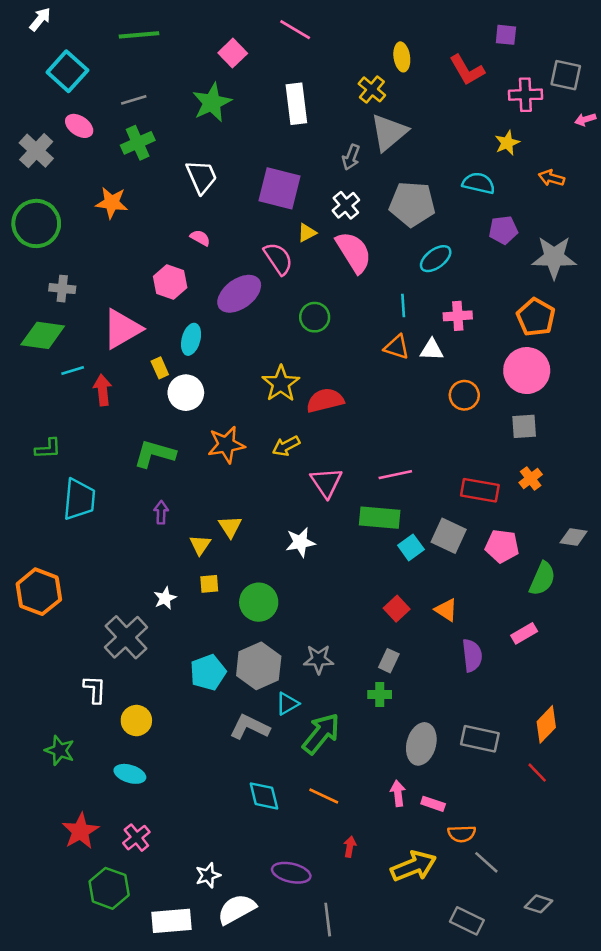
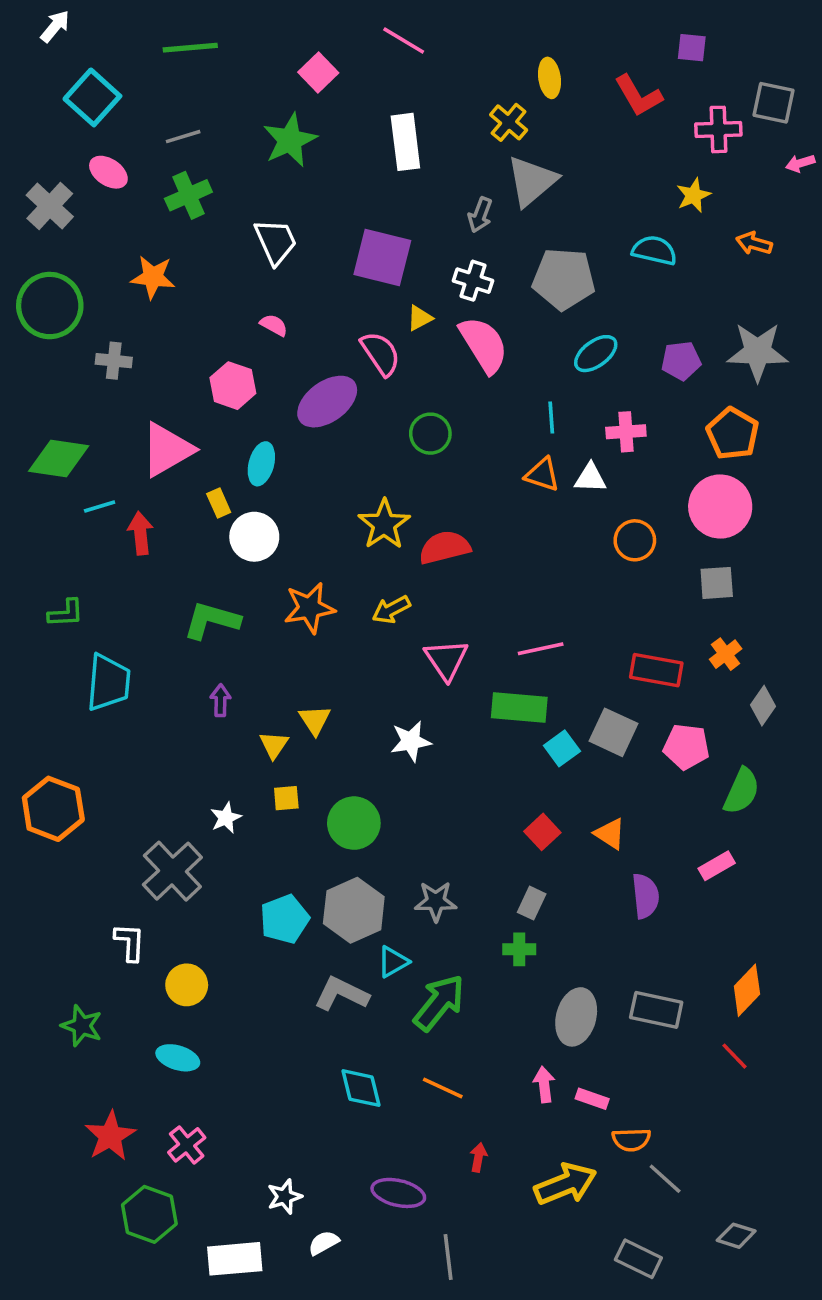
white cross: (346, 205) -> (473, 281), turned -32
purple pentagon: (503, 230) -> (681, 361), moved
gray cross: (62, 289) -> (114, 361), moved
gray diamond: (574, 537) -> (763, 706), moved, turned -64
white semicircle: (237, 909) -> (324, 1243), size x0.6

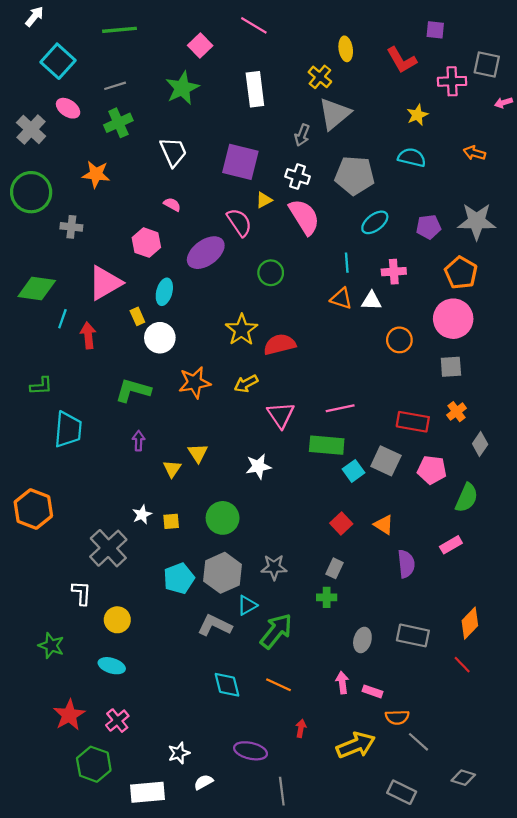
yellow star: (694, 195) -> (417, 115), moved
cyan line: (100, 507) -> (62, 319), turned -54
yellow square: (286, 798) -> (171, 521), moved
gray ellipse: (576, 1017) -> (362, 640), size x0.7

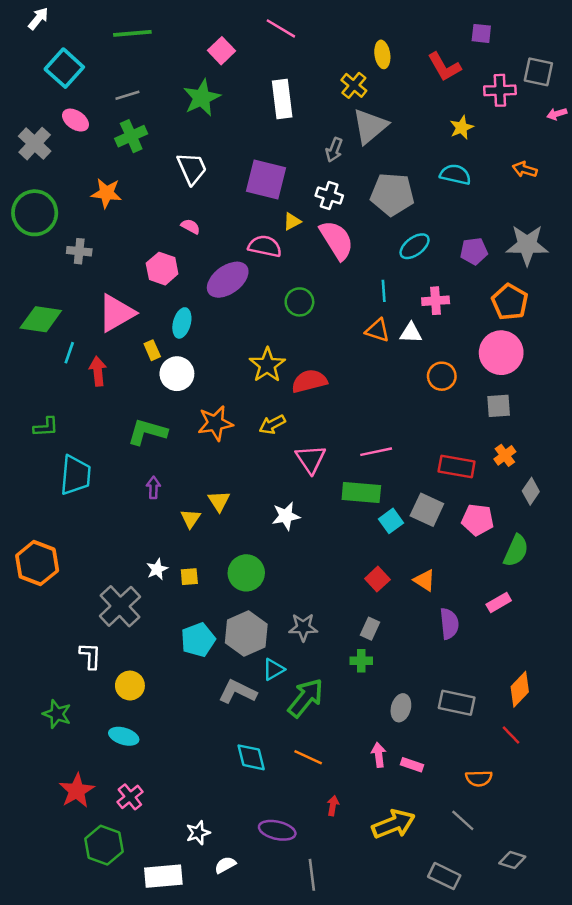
pink semicircle: (239, 222) -> (265, 246), turned -44
orange semicircle: (397, 717) -> (479, 778), moved

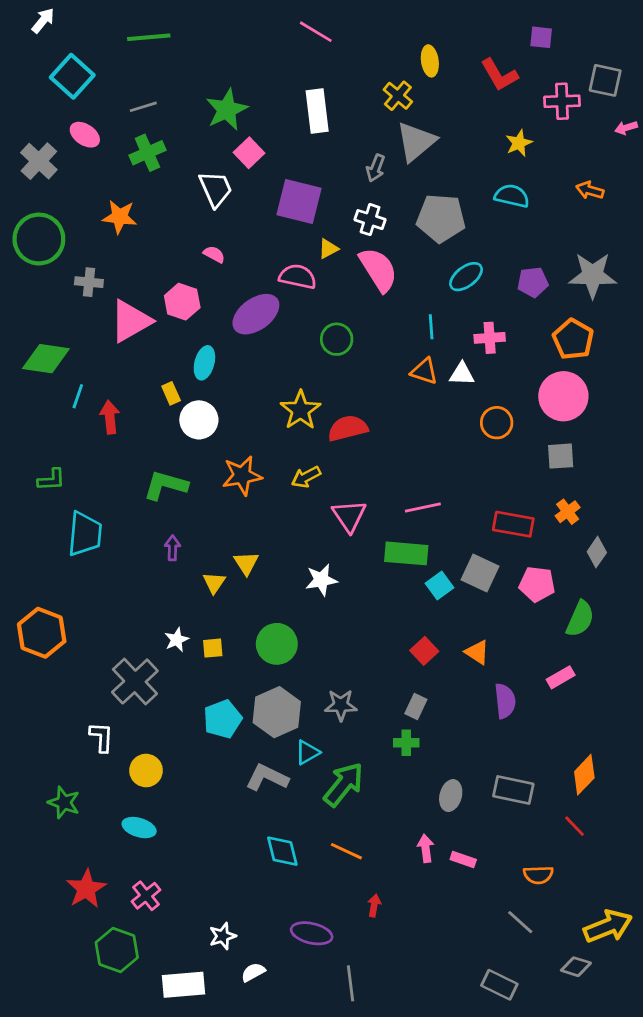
pink square: (221, 51) -> (249, 153), moved
pink triangle: (116, 313) -> (131, 321), moved
yellow arrow: (393, 824) -> (608, 926), moved

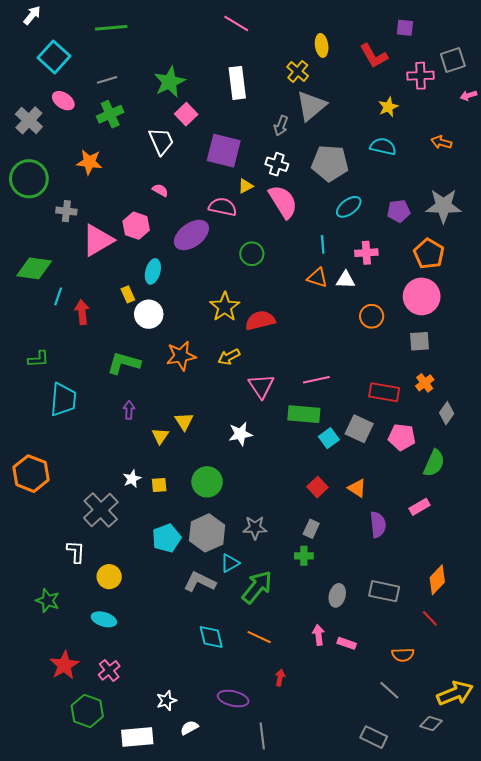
gray square: (605, 80) -> (453, 60), turned -30

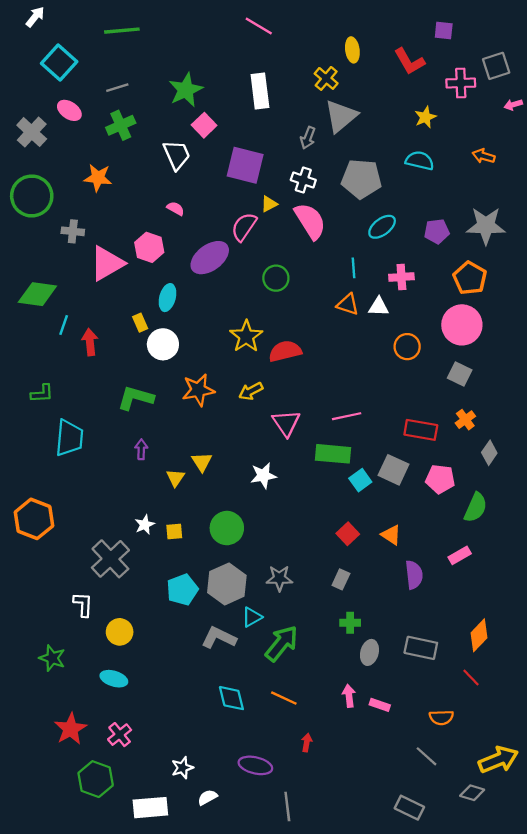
pink semicircle: (223, 207) -> (244, 227), turned -68
gray square: (420, 341) -> (460, 374), turned 30
green cross: (304, 556) -> (350, 623), moved

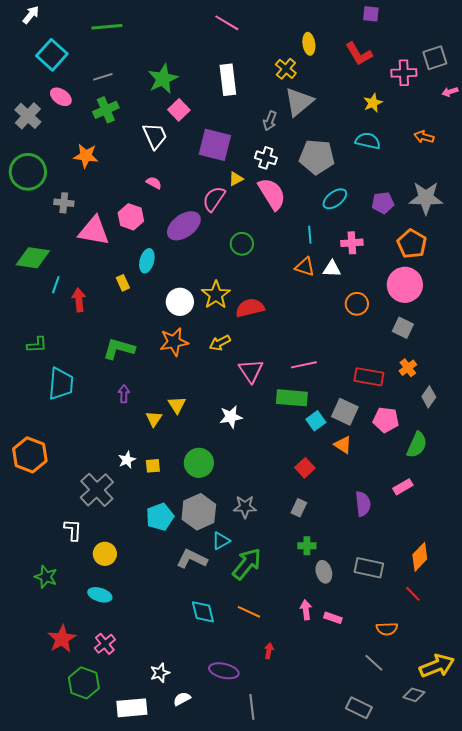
purple square: (444, 31) -> (371, 14), moved
pink triangle: (107, 263) -> (94, 231), turned 40
white circle: (163, 344) -> (180, 302), moved
orange triangle: (391, 535) -> (343, 445), moved
gray ellipse: (369, 652) -> (324, 572), turned -30

